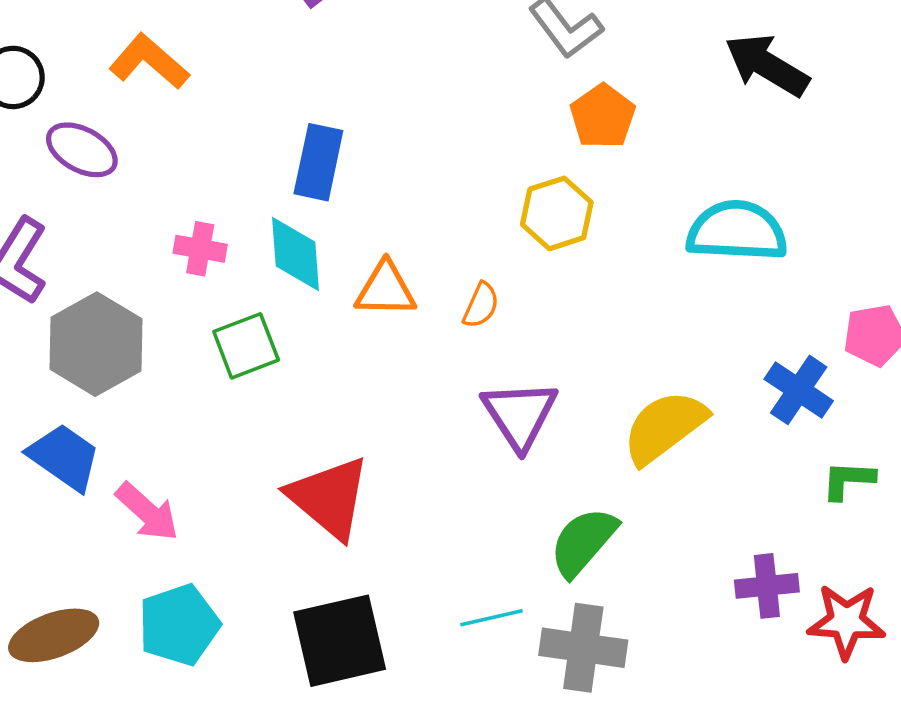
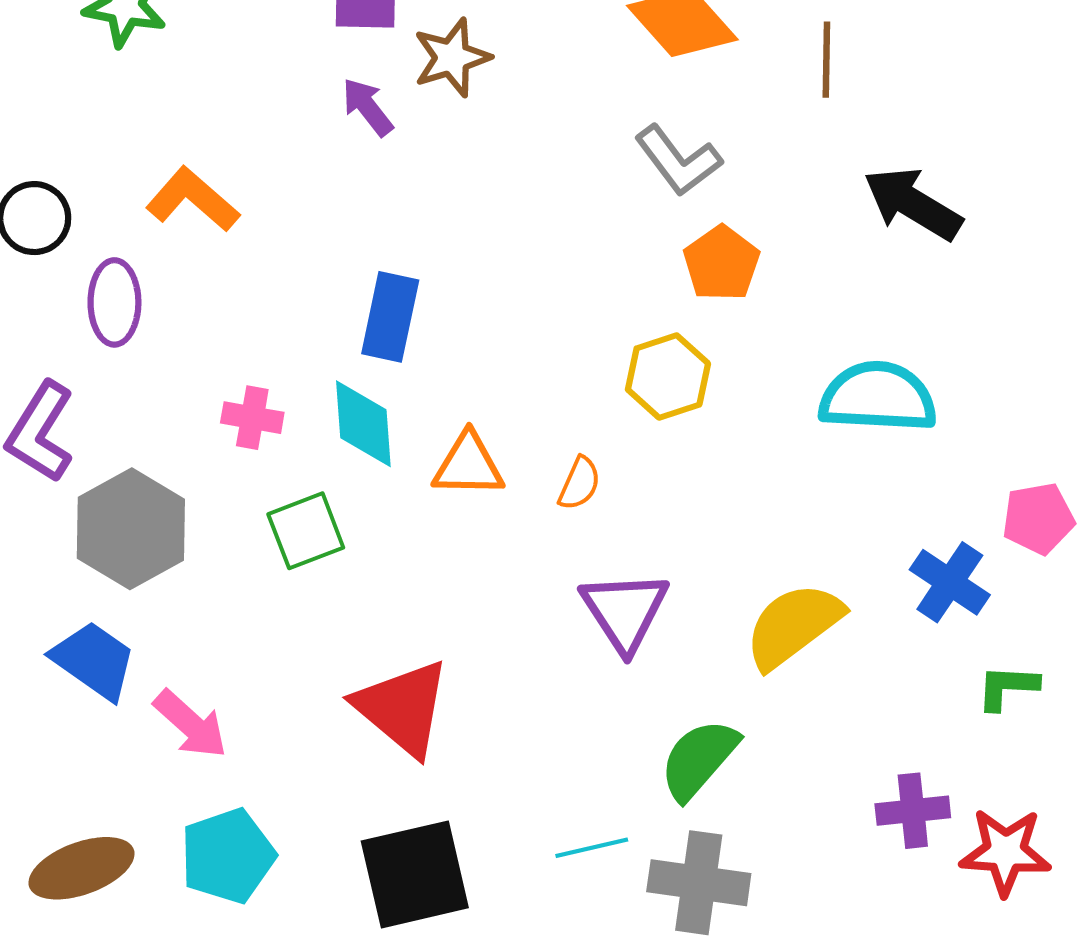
purple ellipse: (82, 150) -> (114, 302), turned 62

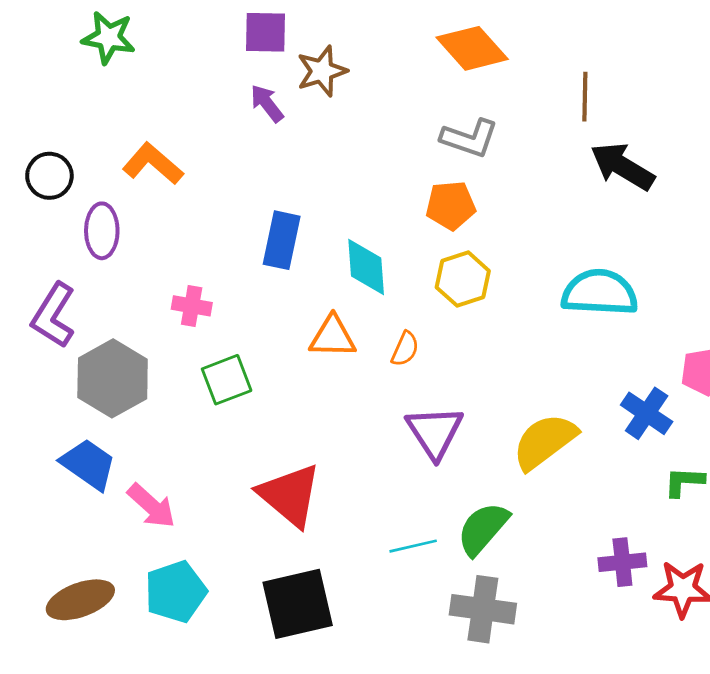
brown line: (826, 60) -> (585, 97), moved
gray L-shape: (678, 160) -> (469, 138), turned -34
orange pentagon: (721, 263) -> (451, 205), moved, turned 30
cyan diamond: (363, 424) -> (366, 267), moved
cyan line: (592, 848) -> (413, 546), moved

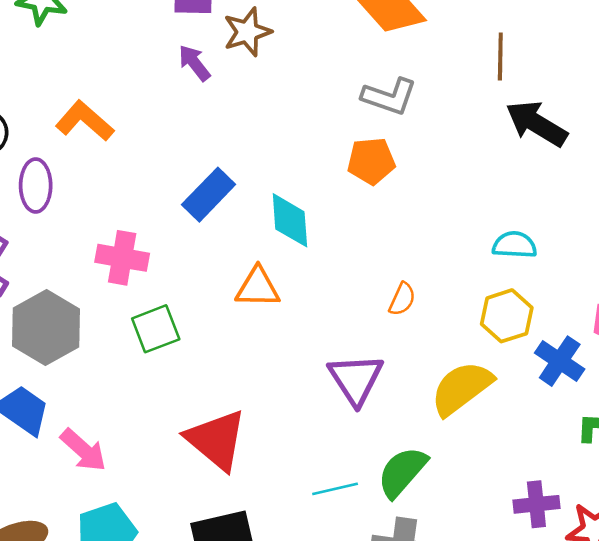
blue rectangle: (282, 240) -> (209, 195), turned 32
yellow hexagon: (463, 279) -> (507, 316), moved
cyan semicircle: (600, 293) -> (514, 245), size x0.6
pink cross: (192, 306) -> (122, 258), size x1.4
orange semicircle: (405, 349) -> (402, 299), moved

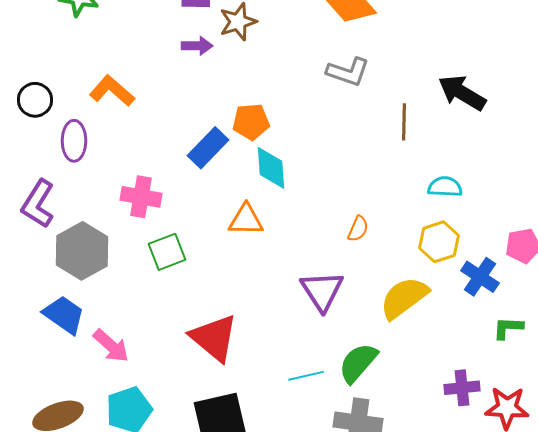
brown line: (500, 56) -> (404, 122), moved
purple arrow: (194, 63) -> (197, 46), turned 128
orange pentagon: (371, 161) -> (251, 122), moved

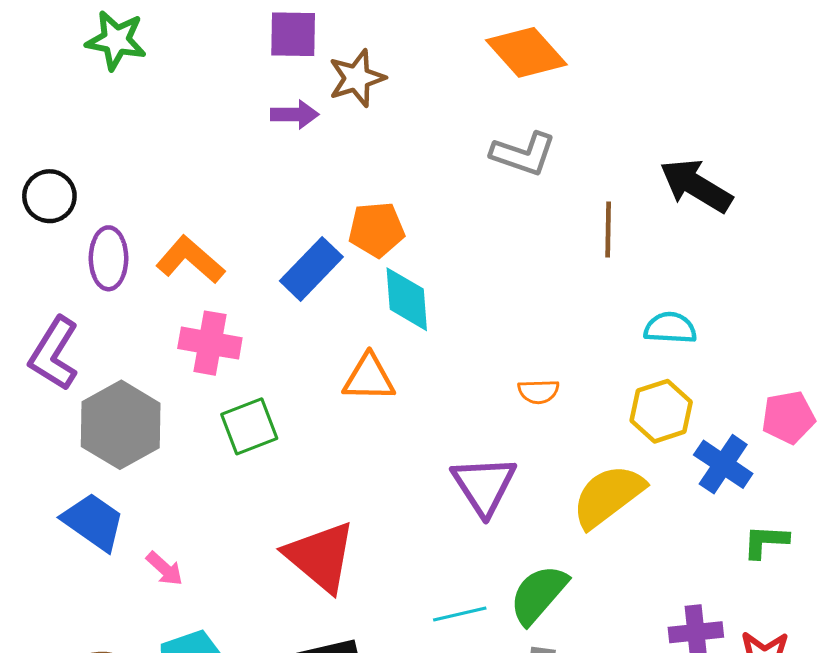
orange L-shape: (112, 91) -> (190, 260), moved
orange semicircle: (358, 229) -> (538, 392), turned 64
pink arrow: (111, 346) -> (165, 569), size x0.7

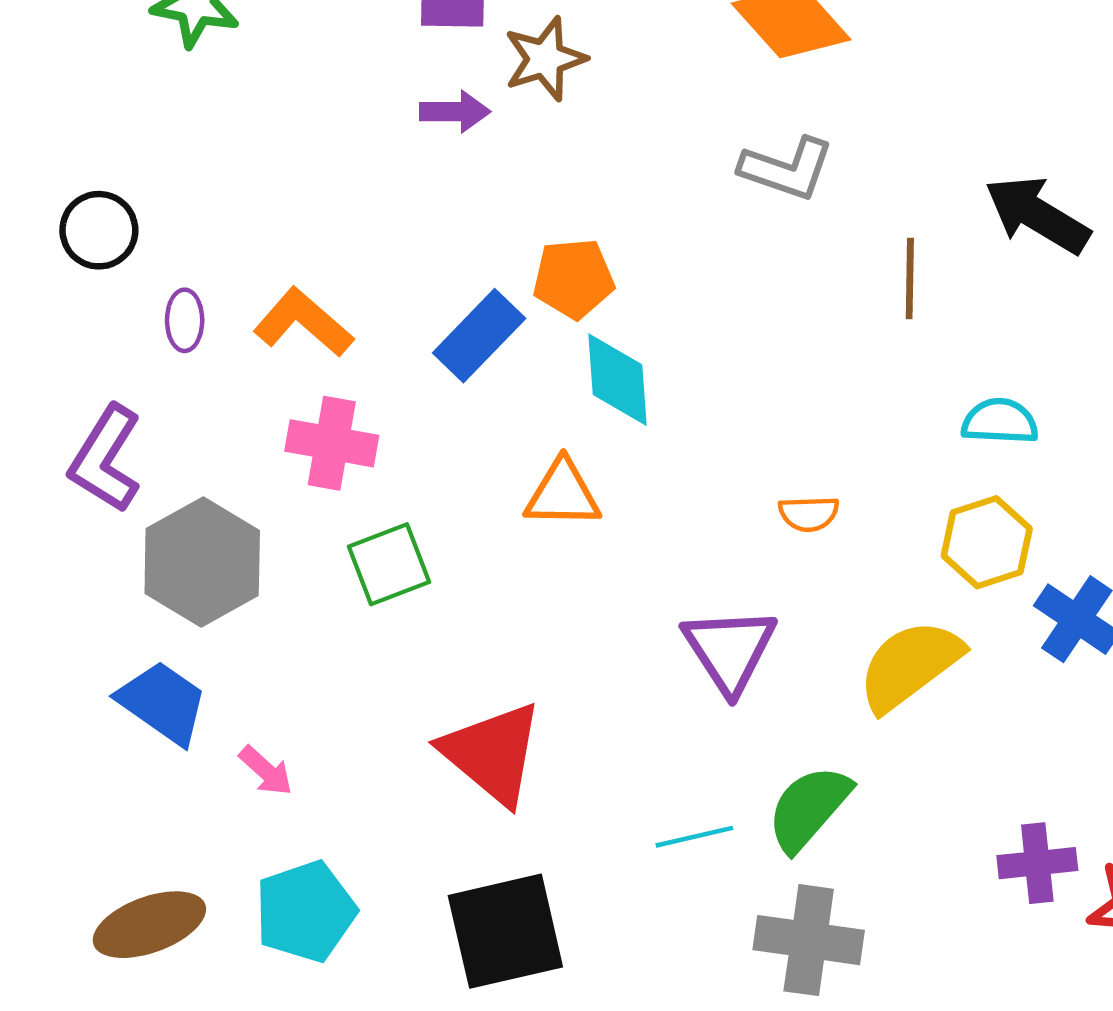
purple ellipse: (109, 258) -> (185, 320), size x0.7

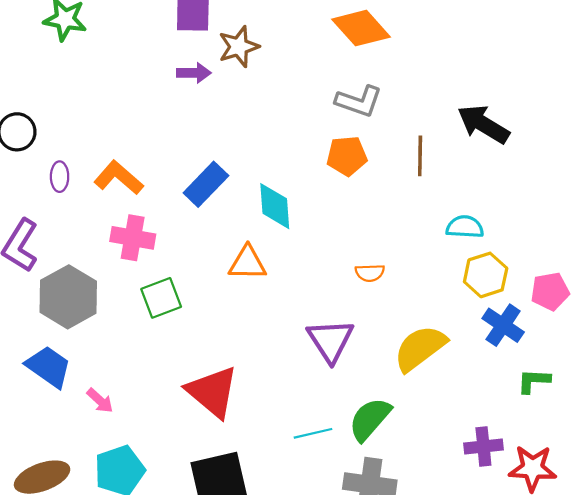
orange pentagon: (574, 279) -> (347, 156), moved
yellow hexagon: (987, 542) -> (486, 275), moved

